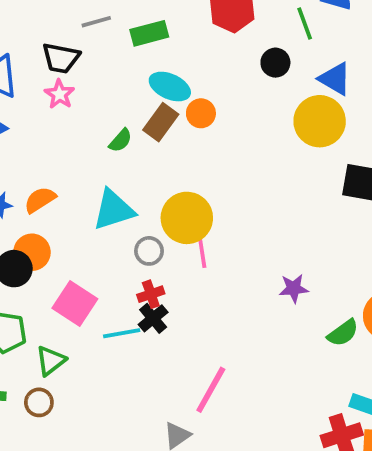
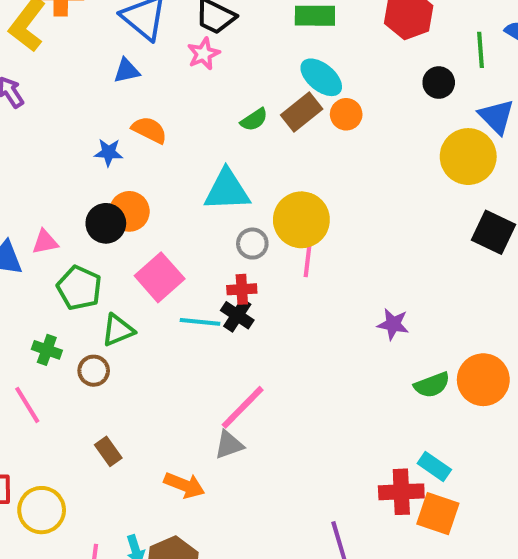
orange semicircle: (40, 200) -> (149, 130), moved, turned 44
black cross: (153, 318) -> (237, 315), turned -32
pink line: (211, 390) -> (243, 407), moved

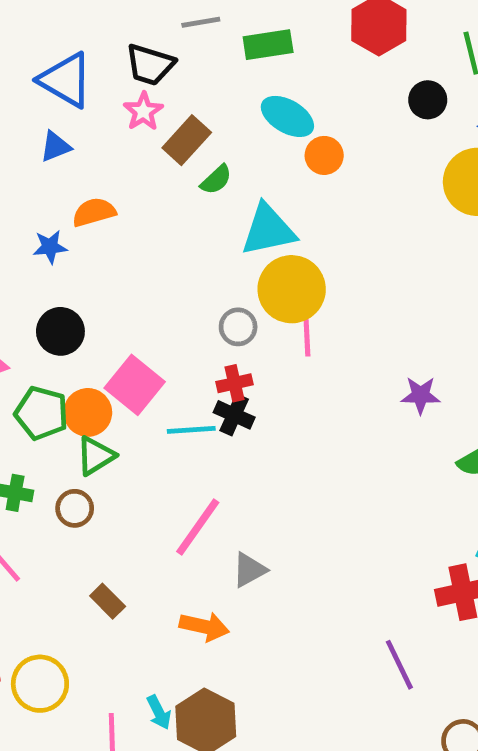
brown rectangle: (302, 112) -> (187, 140), moved
orange semicircle: (149, 130) -> (94, 212), turned -33
cyan triangle: (227, 190) -> (268, 230), moved
orange circle: (129, 211) -> (88, 412), moved
pink line: (243, 407) -> (198, 527), moved

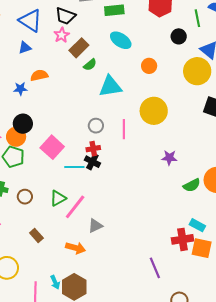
orange circle: (324, 155) -> (149, 66), moved
yellow circle: (292, 289) -> (154, 111), moved
orange circle: (88, 412) -> (16, 137), moved
green triangle: (96, 456) -> (58, 198), moved

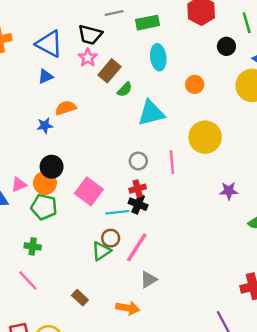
cyan ellipse: (121, 40) -> (158, 57), turned 55
brown circle: (25, 197) -> (111, 238), moved
pink line: (75, 207) -> (137, 247), moved

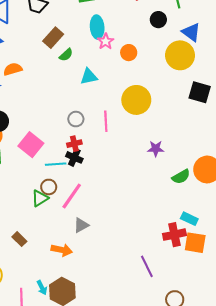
pink star: (88, 58) -> (106, 41), moved
cyan triangle: (151, 113) -> (89, 77), size x0.7

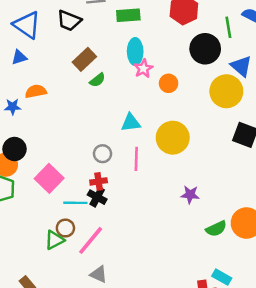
black circle: (158, 20) -> (205, 49), size x1.6
cyan triangle: (89, 77) -> (131, 123), moved
gray triangle: (81, 225) -> (99, 274), turned 49

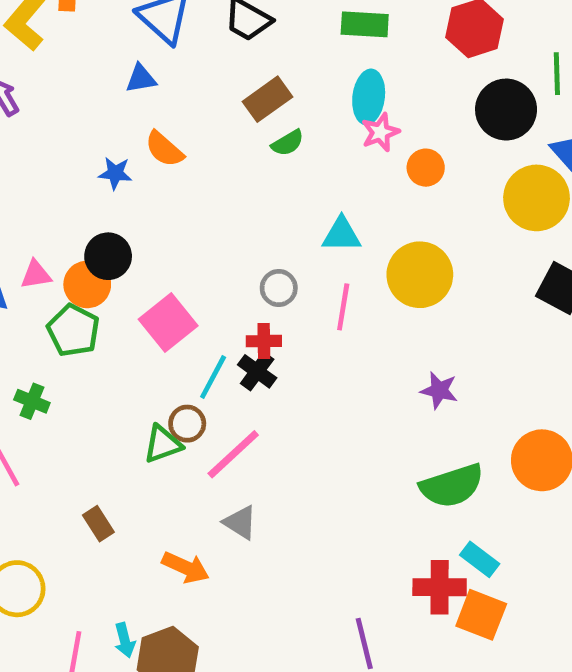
orange semicircle: (36, 91) -> (164, 149), turned -135
cyan line: (75, 203) -> (213, 377), turned -70
green semicircle: (216, 229) -> (452, 486), moved, size x1.5

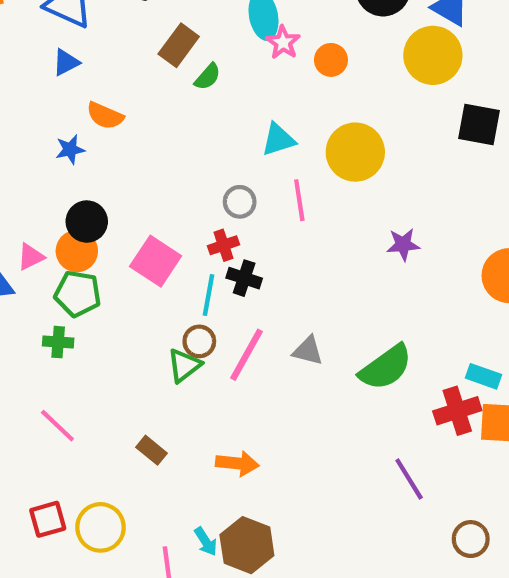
red cross: (264, 341) -> (224, 245), moved
green cross: (32, 401) -> (58, 342), moved
green semicircle: (452, 486) -> (386, 367), moved
gray triangle: (240, 522) -> (308, 351), moved

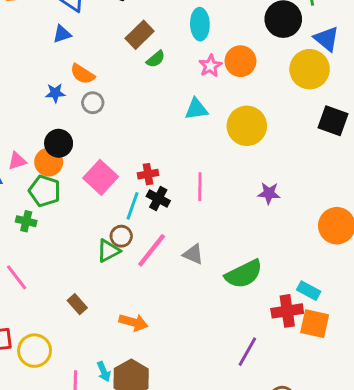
pink star: (283, 42) -> (210, 66), moved
orange circle: (331, 60) -> (240, 61), size x1.4
pink line: (299, 200) -> (200, 187), moved
gray circle: (240, 202) -> (93, 103), moved
purple line: (409, 479) -> (247, 352), turned 52

